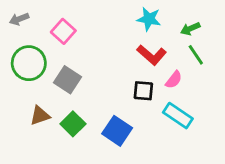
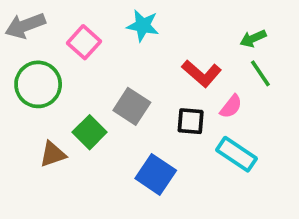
gray arrow: (19, 19) -> (25, 26), size x1.5
cyan star: (149, 19) -> (143, 26), moved
gray square: (67, 80) -> (132, 106), moved
green square: (73, 124) -> (90, 132), moved

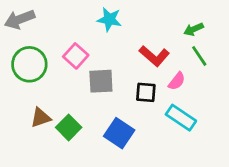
pink square: (84, 42) -> (76, 56), moved
gray square: (132, 106) -> (101, 81), turned -36
green square: (90, 132) -> (69, 127), moved

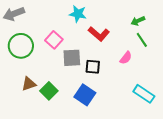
red L-shape: (154, 56) -> (99, 34), moved
black square: (146, 92) -> (93, 67), moved
cyan rectangle: (181, 118) -> (144, 94), moved

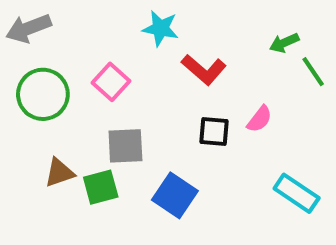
green line: (142, 40) -> (313, 72), moved
gray square: (72, 58) -> (125, 146), moved
black square: (93, 67) -> (214, 131), moved
green square: (49, 91) -> (101, 187), turned 30

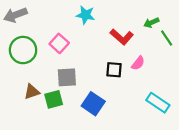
red L-shape: (204, 70) -> (122, 37), moved

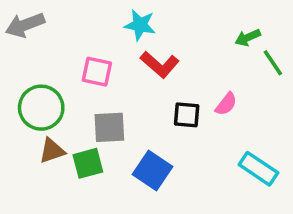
red L-shape: (122, 37) -> (160, 65), moved
pink square: (59, 43) -> (97, 72), turned -30
green circle: (23, 50) -> (41, 108), moved

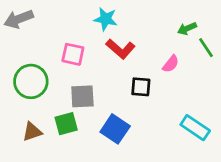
pink semicircle: (226, 104) -> (171, 64), moved
brown triangle: (52, 151) -> (32, 132), moved

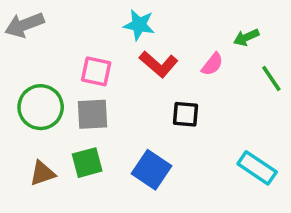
green line: (206, 48) -> (271, 78), moved
pink semicircle: (171, 64) -> (212, 64), moved
gray square: (82, 96) -> (92, 114), moved

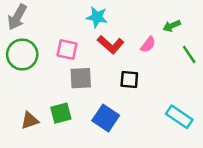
gray arrow: (25, 25) -> (17, 17), turned -40
green circle: (41, 107) -> (22, 54), moved
gray square: (92, 114) -> (81, 78), moved

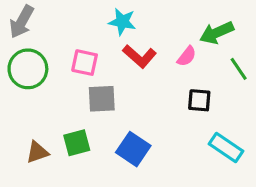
green arrow: (172, 26) -> (217, 33), size x1.5
black square: (129, 79) -> (199, 100), moved

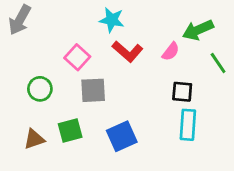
pink square: (85, 63) -> (77, 57), turned 30
green circle: (28, 69) -> (40, 89), moved, size x0.7
cyan rectangle: (226, 148) -> (188, 125), moved, turned 60
blue square: (133, 149) -> (122, 136), turned 32

